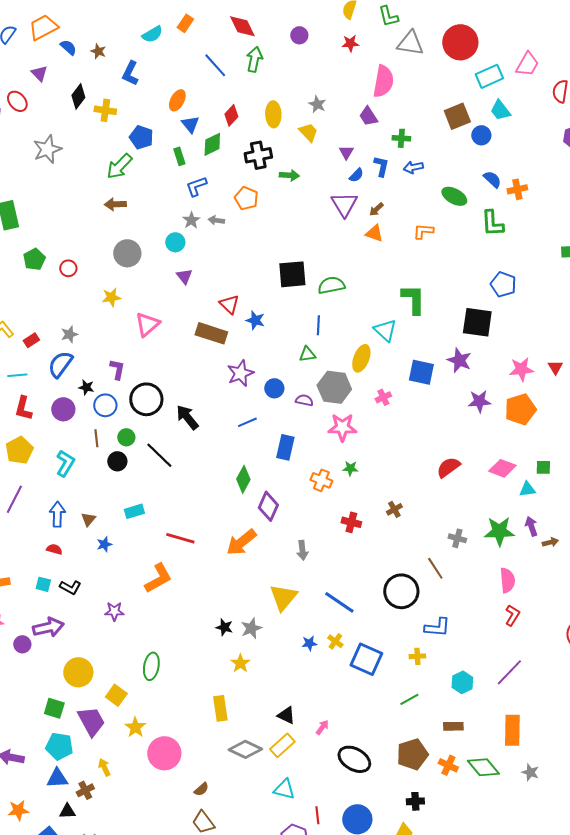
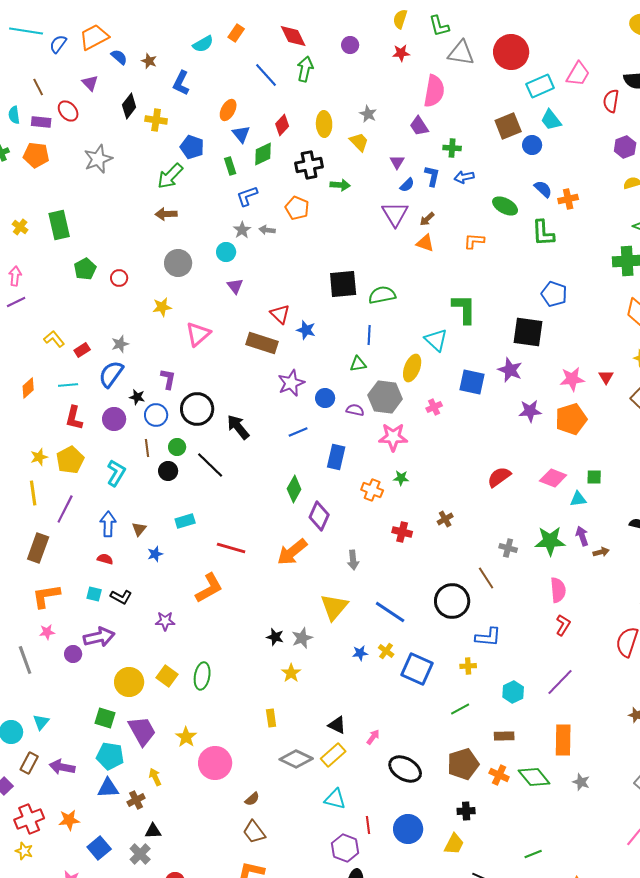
yellow square: (116, 695) -> (167, 676), moved
yellow rectangle: (220, 708) -> (271, 718), size x0.7
black triangle: (67, 811) -> (153, 831), moved

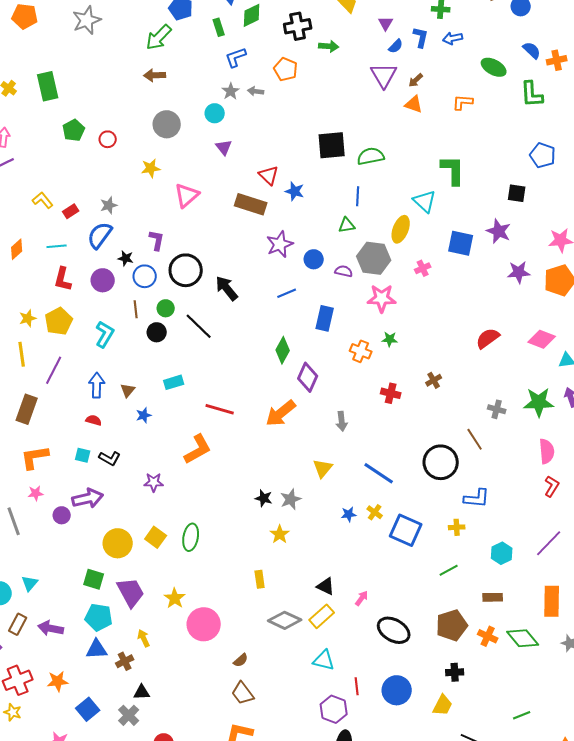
black square: (528, 332) -> (517, 193), size x0.6
yellow triangle: (334, 607) -> (323, 468), size x0.7

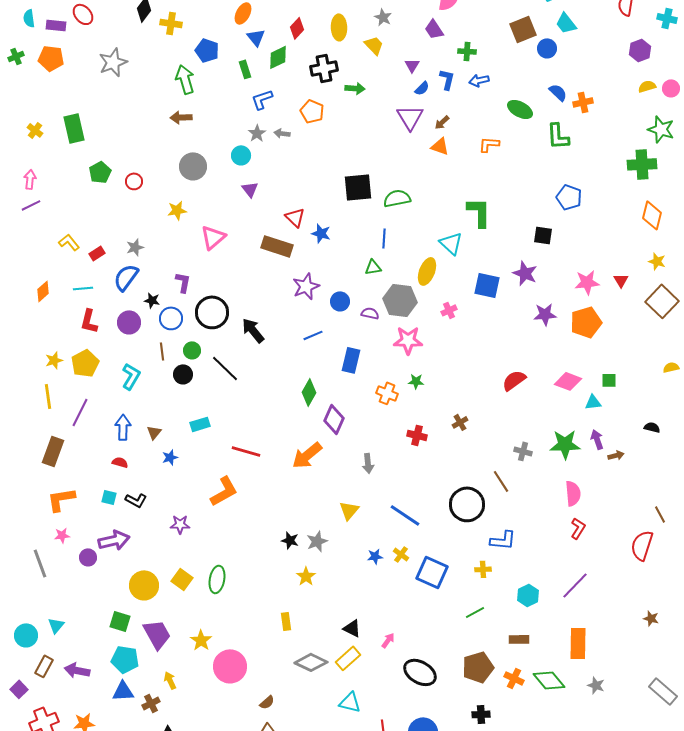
green arrow: (159, 37) -> (185, 79), turned 120

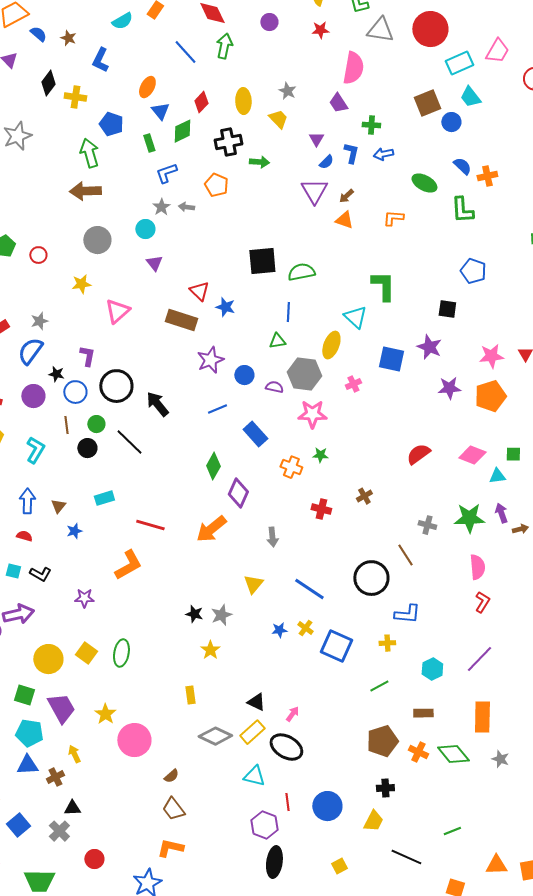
brown arrow: (181, 117) -> (85, 191), size x1.4
blue rectangle: (351, 360) -> (255, 434), turned -55
black ellipse: (420, 672) -> (286, 747), moved

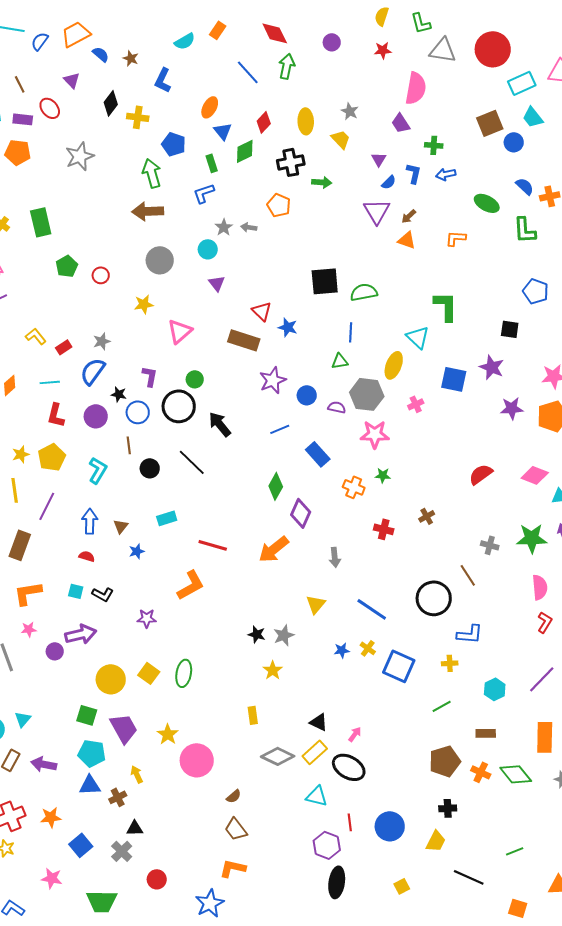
blue L-shape: (166, 173) -> (204, 193), moved
green circle: (96, 424) -> (195, 379), moved

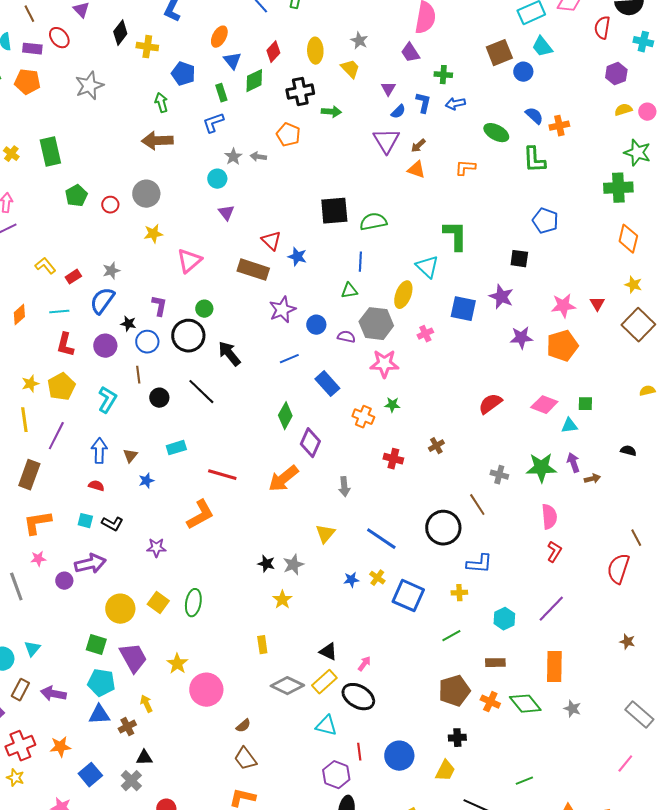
green arrow: (152, 173) -> (161, 103), size x0.7
gray circle: (160, 260) -> (146, 194), moved

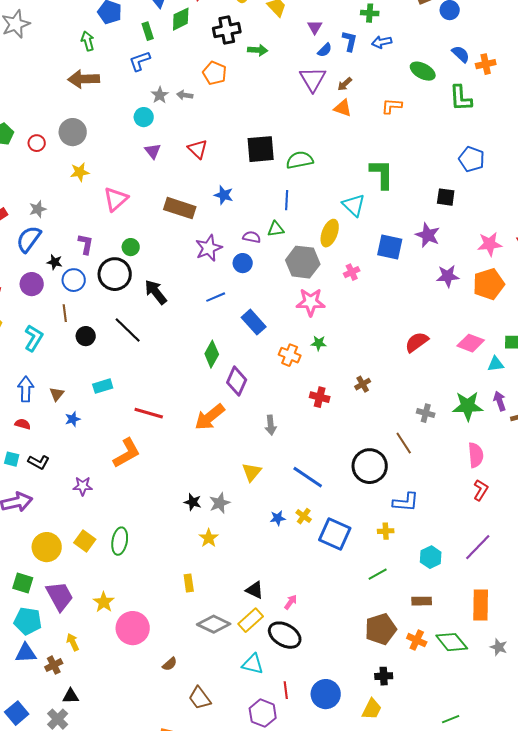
red triangle: (271, 241) -> (198, 149), moved
purple semicircle: (346, 337) -> (252, 237), moved
brown trapezoid: (245, 759) -> (200, 698), moved

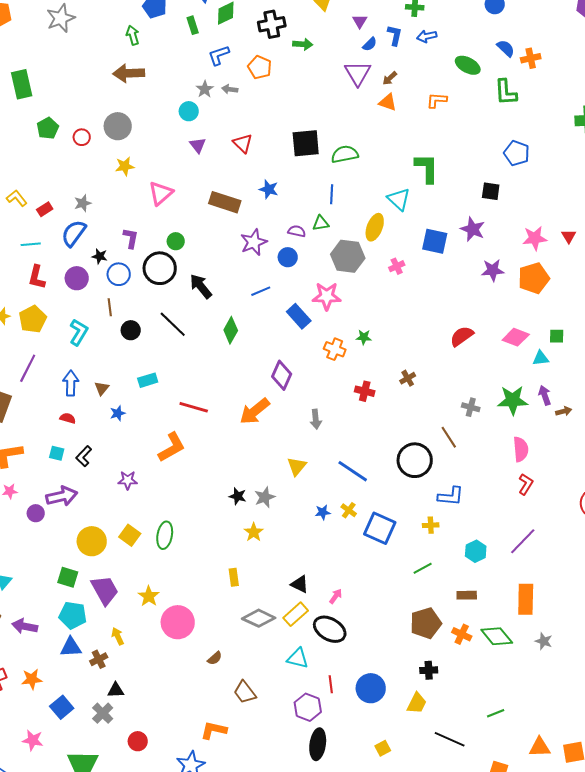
blue L-shape: (140, 61) -> (219, 55), moved
pink star: (311, 302) -> (327, 296), moved
green diamond: (212, 354) -> (231, 330), moved
black L-shape: (39, 462) -> (84, 456), turned 105

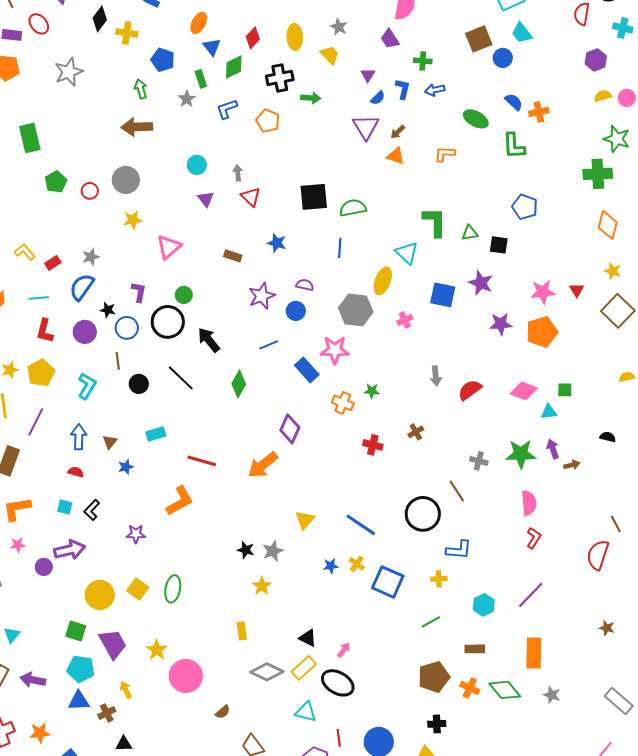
gray star: (205, 89) -> (187, 99), moved
gray arrow: (230, 89) -> (238, 173), moved, turned 77
brown rectangle: (225, 202) -> (233, 256), size x0.6
green triangle: (321, 223) -> (470, 233), moved
gray arrow: (316, 419) -> (436, 376), moved

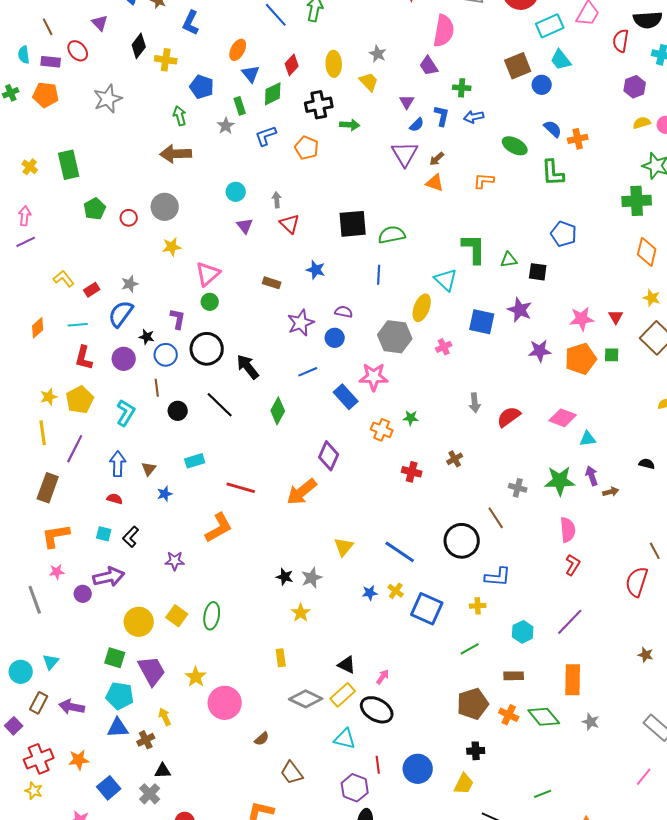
green circle: (184, 295) -> (210, 302), moved
green square: (565, 390) -> (612, 355), moved

